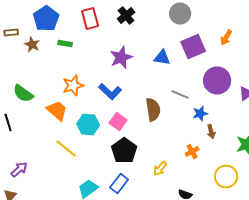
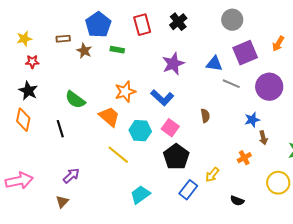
gray line: (180, 94) -> (231, 84), moved
brown semicircle: (153, 110) -> (205, 116), size x0.6
blue rectangle: (119, 184) -> (188, 190), moved

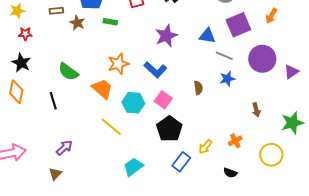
blue star: (252, 120) -> (227, 79), moved
orange cross: (244, 158) -> (235, 141), moved

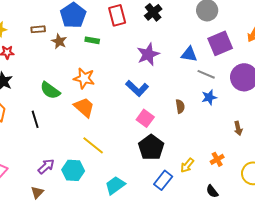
orange star: (118, 64) -> (84, 78), moved, turned 30
cyan hexagon: (133, 103) -> (73, 170), moved
black semicircle: (230, 173) -> (212, 191), turned 32

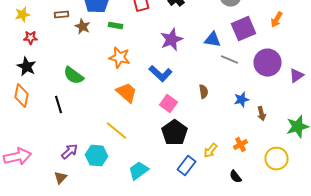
orange star: (84, 78) -> (120, 58), moved
blue star: (209, 97) -> (242, 100), moved
orange trapezoid: (84, 107) -> (126, 93), moved

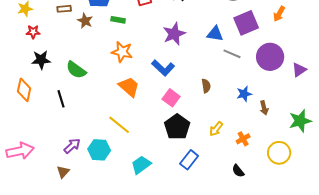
black star: (26, 67) -> (41, 60), moved, turned -30
yellow arrow: (210, 151) -> (216, 129), moved

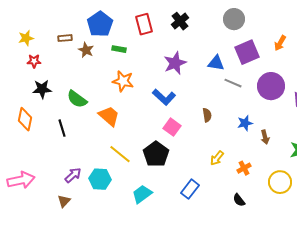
orange trapezoid: (129, 87) -> (109, 116), moved
black pentagon: (177, 127) -> (156, 154), moved

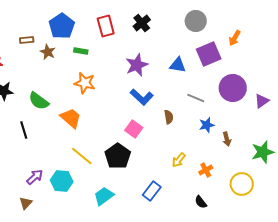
orange arrow: (280, 43) -> (235, 38), moved
gray line: (233, 83) -> (196, 98), moved
blue L-shape: (164, 97) -> (142, 97), moved

